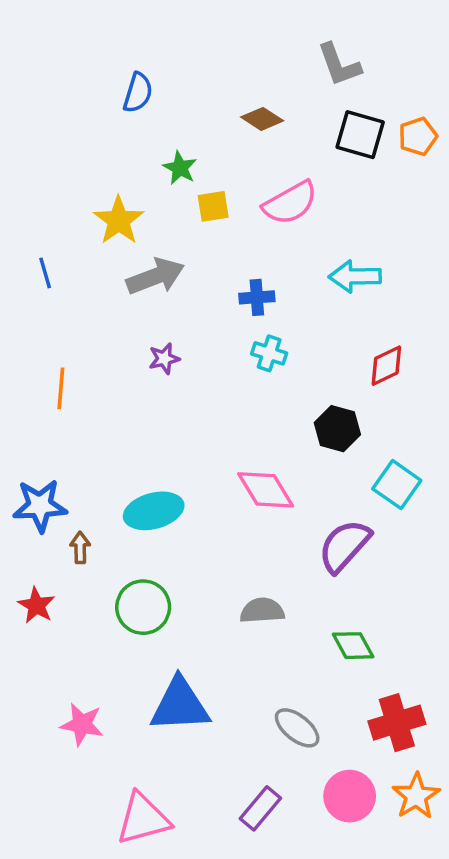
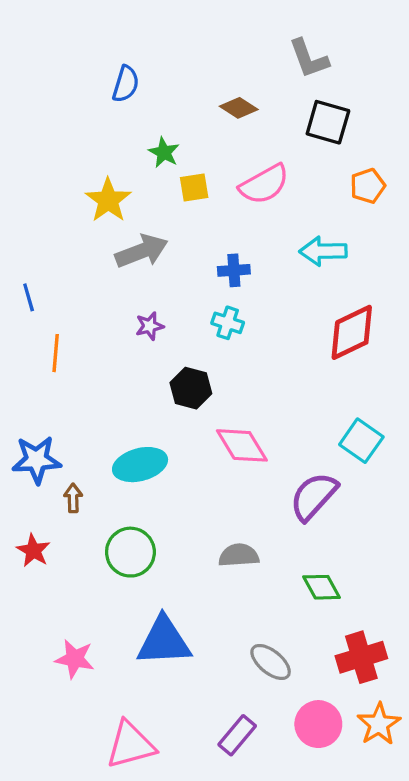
orange pentagon: (418, 136) -> (368, 186), moved
blue line: (45, 273) -> (29, 297), moved
cyan cross: (269, 353) -> (228, 323), moved
red diamond: (386, 366) -> (352, 332), size x1.5
black hexagon: (337, 429) -> (191, 388), moved

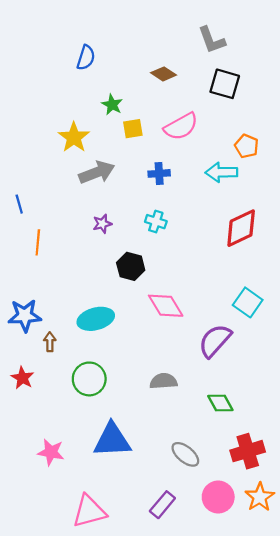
orange pentagon: (368, 186) -> (247, 146), moved, turned -30
blue cross: (234, 270) -> (159, 173), moved

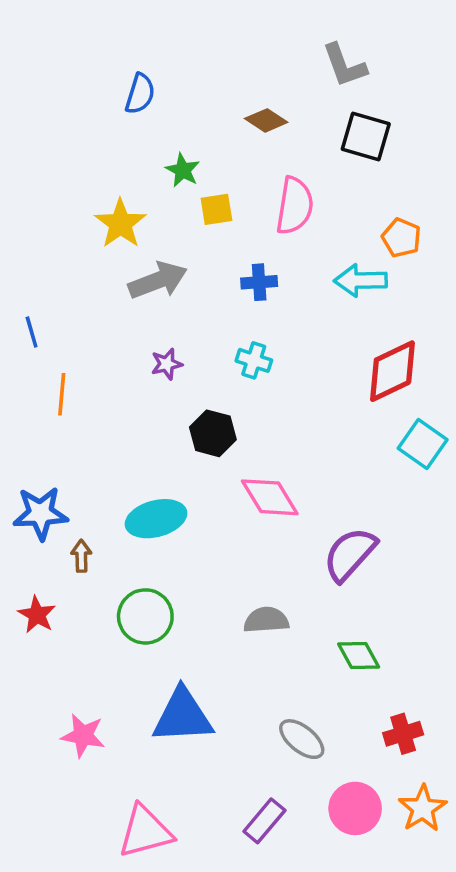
pink semicircle: (181, 126) -> (295, 206), turned -52
cyan square: (248, 302) -> (423, 444), moved
red cross: (248, 451) -> (403, 734), size x0.7

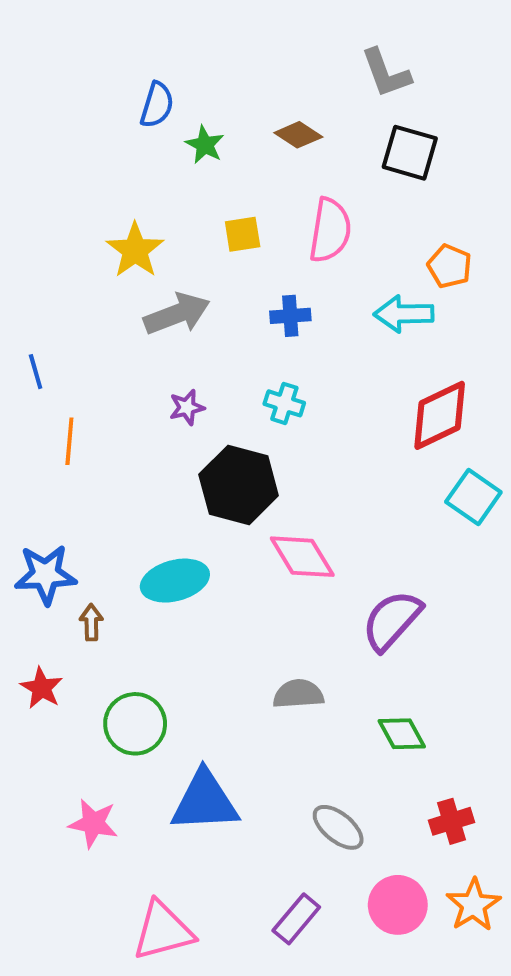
green star: (183, 170) -> (205, 145), moved
black hexagon: (213, 433) -> (239, 485), size x1.5
green circle: (145, 616) -> (135, 724), moved

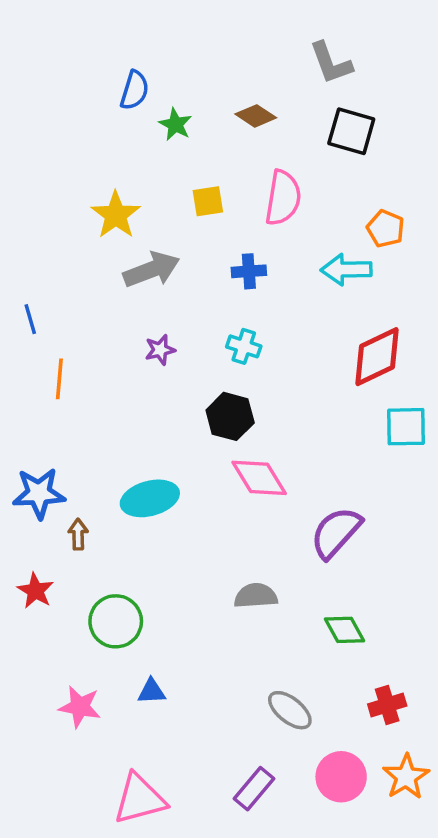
black hexagon: (239, 485) -> (230, 416), moved, size x0.7
cyan square: (473, 497) -> (406, 427), turned -36
blue triangle: (205, 801) -> (152, 691), moved, size x0.5

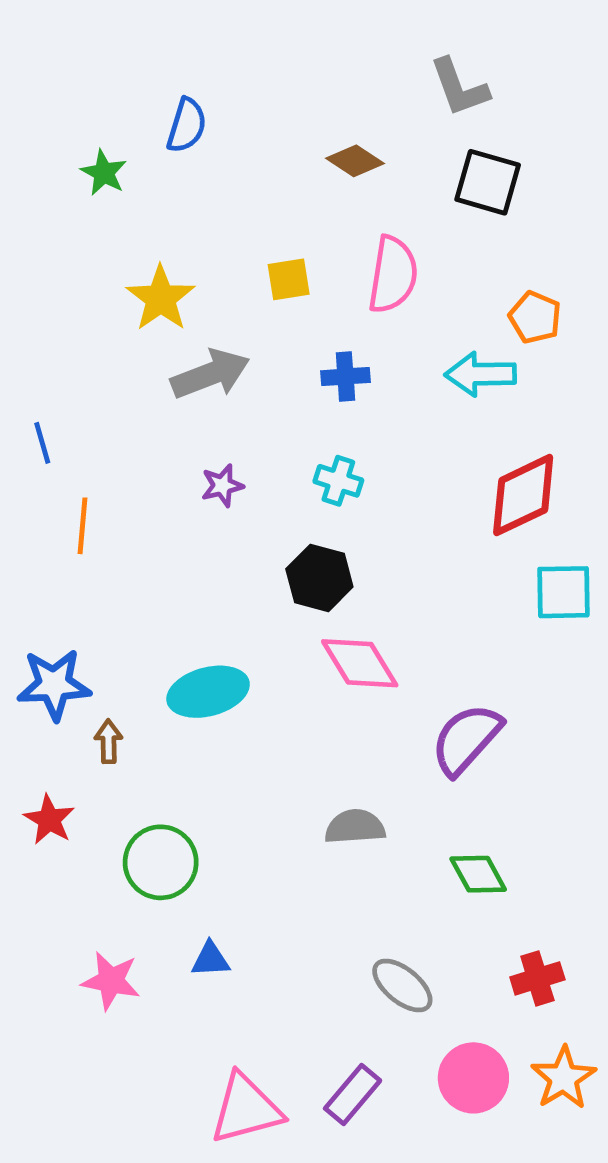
green star: (175, 124) -> (104, 173), moved
pink triangle: (140, 799) -> (246, 1109), moved

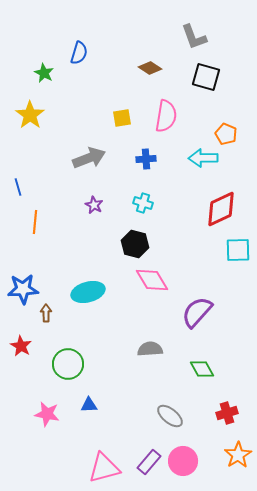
yellow star: (161, 298) -> (30, 115), moved
purple star: (222, 486) -> (94, 205), turned -30
pink circle: (473, 1078) -> (183, 461), moved

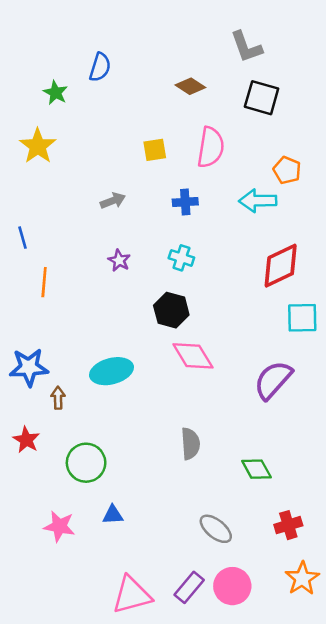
gray arrow: (89, 158) -> (113, 201), size x0.6
purple semicircle: (197, 312) -> (273, 380), moved
gray semicircle: (150, 349) -> (190, 444), turned 90

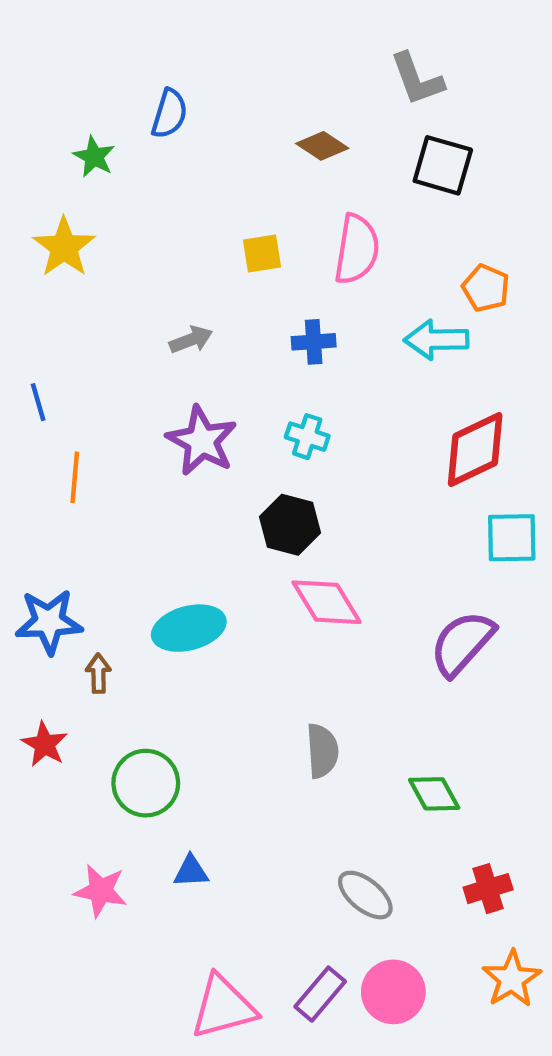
purple star: (119, 260) -> (202, 441), size x1.8

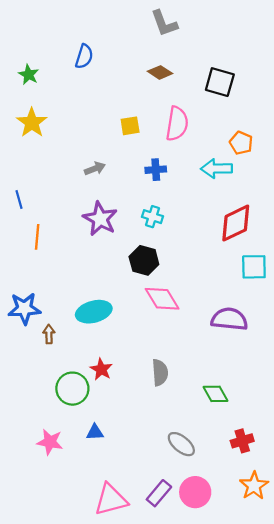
gray L-shape: (417, 79) -> (164, 23), moved
green star: (94, 157) -> (29, 75), moved
purple semicircle: (462, 643) -> (229, 319), turned 54
red star: (45, 744) -> (101, 369), moved

